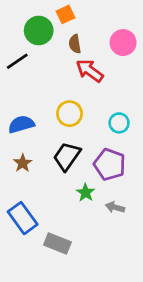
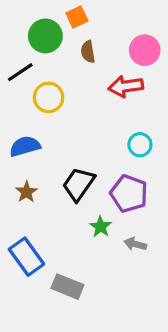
red arrow: (90, 71) -> (126, 86), moved, turned -44
yellow circle: (69, 114) -> (49, 97), moved

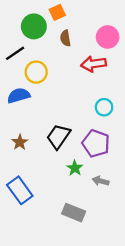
blue semicircle: (25, 146) -> (19, 95), moved
gray rectangle: (67, 287) -> (74, 213), moved

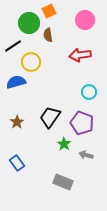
pink circle: (108, 37) -> (85, 20), moved
brown semicircle: (65, 38) -> (48, 35), moved
blue rectangle: (20, 190) -> (17, 163), size x0.7

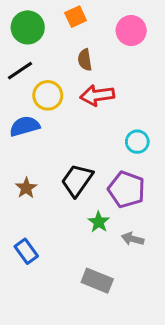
green circle: (29, 23) -> (28, 27), moved
brown semicircle: (48, 35) -> (85, 60), moved
red arrow: (80, 55) -> (97, 95), moved

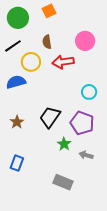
pink circle: (131, 31) -> (85, 41), moved
brown semicircle: (85, 60) -> (47, 42), moved
blue rectangle: (26, 251) -> (17, 163), turned 56

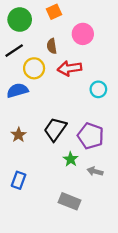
pink circle: (85, 41) -> (83, 34), moved
cyan circle: (89, 92) -> (98, 89), moved

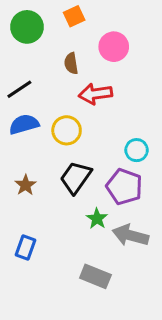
black line: (14, 51) -> (19, 89), moved
yellow circle: (34, 68) -> (67, 130), moved
cyan circle: (98, 89) -> (137, 150), moved
gray arrow: (95, 171) -> (130, 235), size x1.6

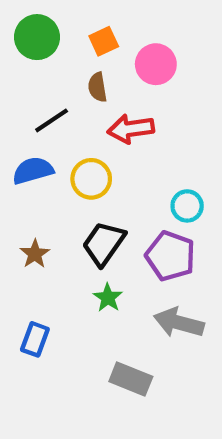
orange square: (74, 16) -> (104, 41), moved
black line: (19, 89) -> (52, 120), moved
green star: (97, 219) -> (108, 298), moved

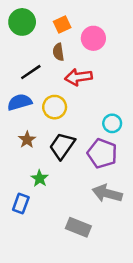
brown star: (35, 254) -> (27, 140), moved
green star: (108, 298) -> (40, 178), moved

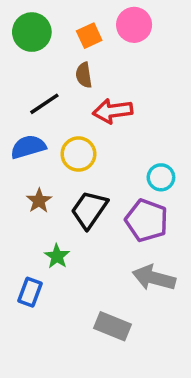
pink circle: (93, 38) -> (134, 25), moved

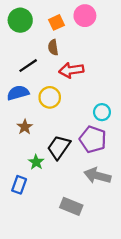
black trapezoid: (89, 210) -> (59, 147), moved

